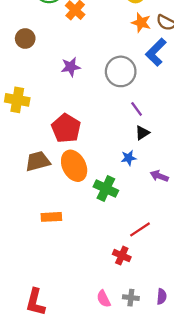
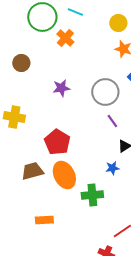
purple line: (137, 109) -> (112, 121), moved
green cross: (106, 189) -> (92, 195), turned -30

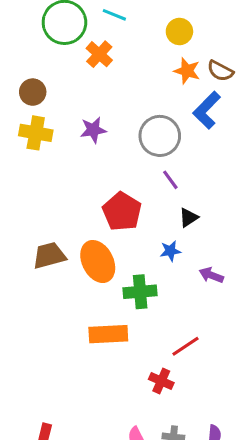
yellow cross: (14, 117) -> (36, 133), moved
red pentagon: (57, 142) -> (122, 212), moved
orange rectangle: (44, 220) -> (108, 334), moved, size x1.4

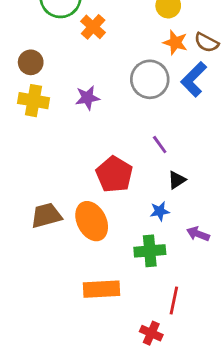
gray circle: (160, 136) -> (150, 79), moved
green cross: (140, 292) -> (150, 251), moved
red line: (186, 346) -> (174, 301), turned -44

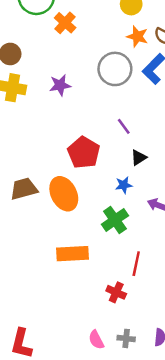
green cross: (150, 251) -> (115, 220), turned -30

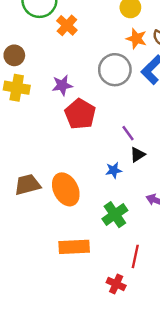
purple line: (124, 126) -> (128, 133), moved
red pentagon: (84, 153) -> (80, 114), moved
blue star: (124, 185) -> (114, 170), moved

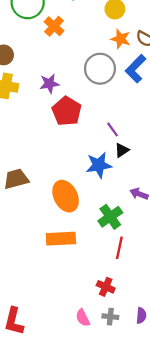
blue star: (114, 170) -> (99, 165), size x1.6
orange ellipse: (66, 189) -> (66, 196), moved
green cross: (115, 215) -> (110, 217), moved
red cross: (116, 284) -> (106, 287), moved

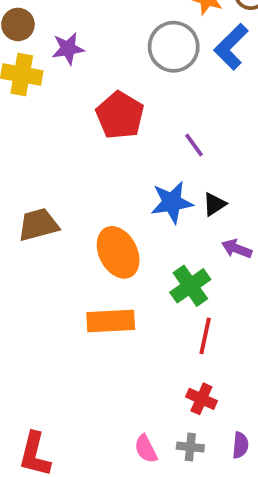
purple star: (49, 84) -> (68, 49), moved
black triangle: (122, 150) -> (214, 204), moved
red cross: (106, 287) -> (201, 399), moved

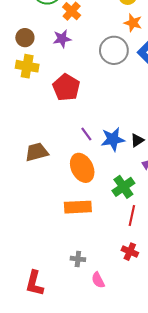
purple star: (68, 49) -> (62, 39), moved
red pentagon: (120, 115) -> (66, 87), moved
purple line: (194, 145) -> (86, 134), moved
gray cross: (190, 447) -> (78, 259), moved

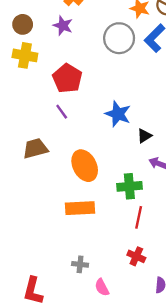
purple star: (62, 39) -> (63, 26), turned 30
purple line: (86, 134) -> (62, 112), moved
blue star: (113, 139) -> (118, 114), moved, turned 30
green cross: (123, 187) -> (129, 186), turned 30

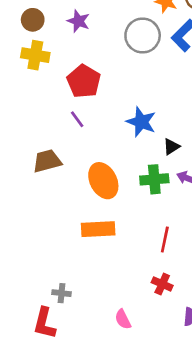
green cross: (129, 186) -> (154, 179), moved
gray cross: (80, 264) -> (61, 293), moved

